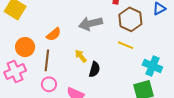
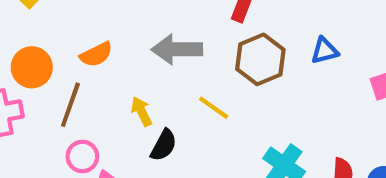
yellow line: (126, 45) -> (214, 108), moved
pink circle: (49, 84) -> (82, 156), moved

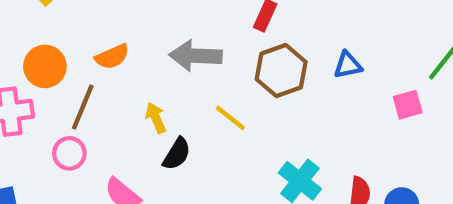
pink circle: (82, 156) -> (69, 153), moved

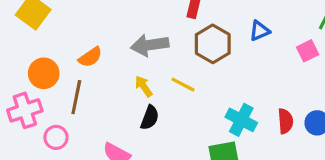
yellow arrow: (156, 118) -> (144, 86), moved
pink circle: (69, 153) -> (56, 137), moved

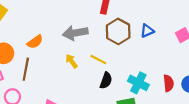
blue triangle: (259, 31) -> (147, 31), moved
black semicircle: (150, 118) -> (106, 81), moved

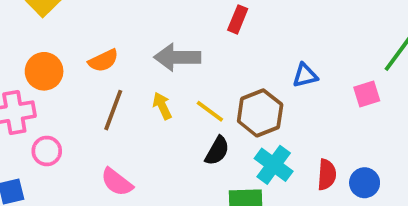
brown hexagon: (118, 31) -> (260, 113), moved
brown line: (26, 69) -> (113, 110), moved

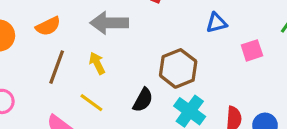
blue triangle: (305, 75) -> (216, 23), moved
pink square: (367, 94) -> (252, 50), moved
yellow line: (210, 111) -> (91, 103), moved

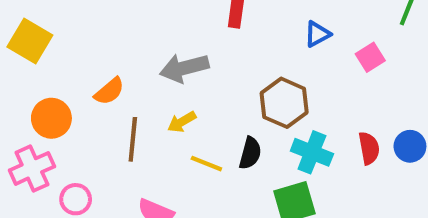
yellow arrow: (97, 63) -> (182, 122), turned -80
yellow line: (91, 103) -> (206, 164), moved

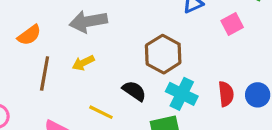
black semicircle: (250, 153) -> (134, 91), turned -75
yellow line: (206, 164) -> (101, 112), moved

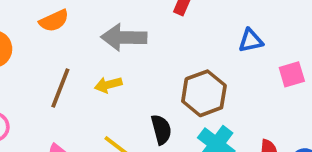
orange semicircle: (29, 35) -> (54, 21), moved
black semicircle: (134, 91) -> (161, 130), turned 30

